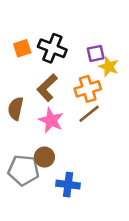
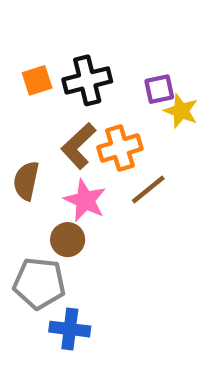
black cross: (52, 48) -> (87, 80), turned -36
orange cross: (88, 89) -> (120, 148), moved
brown circle: (44, 157) -> (68, 240), moved
blue cross: (68, 185) -> (70, 329), moved

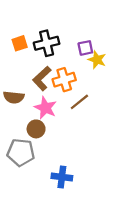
brown semicircle: (26, 181) -> (14, 97), turned -96
blue cross: (70, 329) -> (62, 177), moved

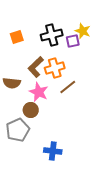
black cross: (47, 43) -> (52, 35), moved
yellow star: (97, 60) -> (83, 31), moved
gray pentagon: (21, 152) -> (18, 130), turned -30

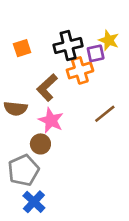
orange cross: (55, 68) -> (80, 70), moved
brown line: (68, 87) -> (105, 114), moved
blue cross: (53, 151) -> (34, 202), moved, turned 36

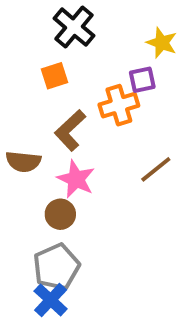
yellow star: (109, 40) -> (162, 43), moved
black cross: (68, 45) -> (74, 27), moved, turned -36
orange square: (22, 48) -> (55, 76), moved
gray pentagon: (23, 170) -> (56, 267), moved

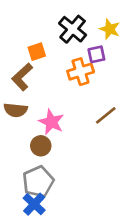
black cross: (74, 27) -> (73, 29), moved
brown L-shape: (70, 130) -> (22, 77), moved

